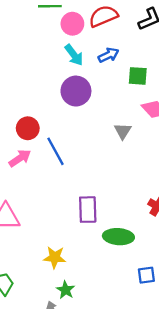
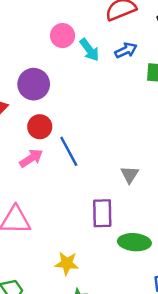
pink circle: (72, 24) -> (63, 36), moved
purple circle: (76, 91) -> (34, 84), moved
gray triangle: (123, 131) -> (130, 175), moved

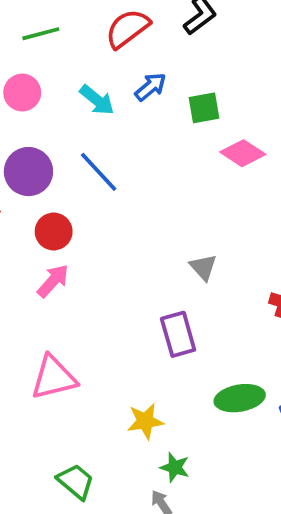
pink circle: (63, 36) -> (22, 93), moved
blue line: (69, 151) -> (99, 172), moved
green ellipse: (134, 242) -> (240, 398), moved

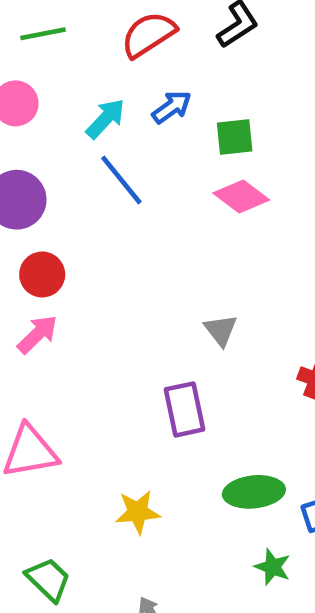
cyan arrow: (97, 100) -> (106, 119), turned -90
pink diamond: (243, 153) -> (241, 196), moved
blue line: (99, 172) -> (121, 180), moved
green star: (175, 467) -> (273, 567), moved

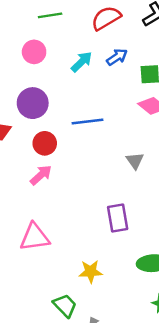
blue line: (121, 180) -> (87, 122), moved, turned -60
gray triangle: (221, 330) -> (135, 161), moved
green trapezoid: (48, 579) -> (65, 306), moved

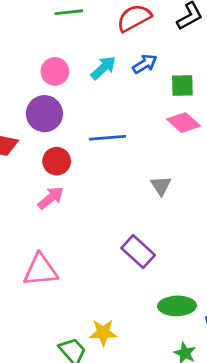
pink circle: (34, 52) -> (55, 71), moved
purple rectangle: (118, 218) -> (138, 252), turned -40
yellow star: (91, 271) -> (103, 333), moved

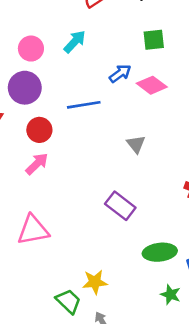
blue arrow: (145, 64) -> (120, 73), moved
green square: (182, 85) -> (154, 40), moved

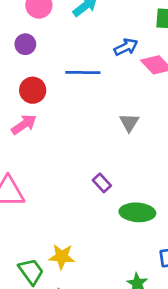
purple circle: (25, 88) -> (25, 44), size x0.6
purple rectangle: (120, 206) -> (102, 183), size x0.6
green ellipse: (160, 252) -> (137, 212), moved

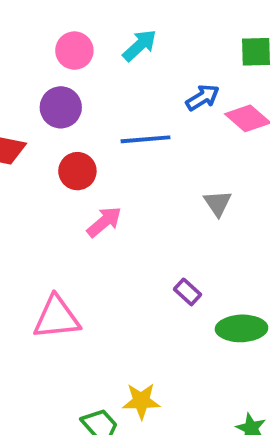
purple circle: (25, 44) -> (61, 107), size x1.4
pink arrow: (24, 125) -> (104, 222), moved

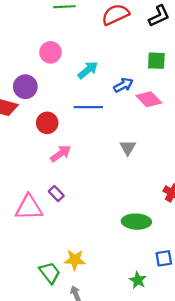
cyan arrow: (140, 45) -> (88, 70), moved
purple circle: (61, 107) -> (25, 87), moved
purple rectangle: (187, 292) -> (56, 194), moved

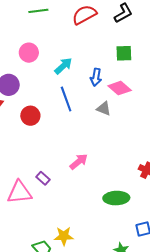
blue arrow: (123, 85) -> (96, 77), turned 132
blue line: (88, 107) -> (66, 99), turned 75
gray triangle: (128, 147) -> (104, 108), moved, turned -35
pink arrow: (61, 154) -> (79, 162), moved

